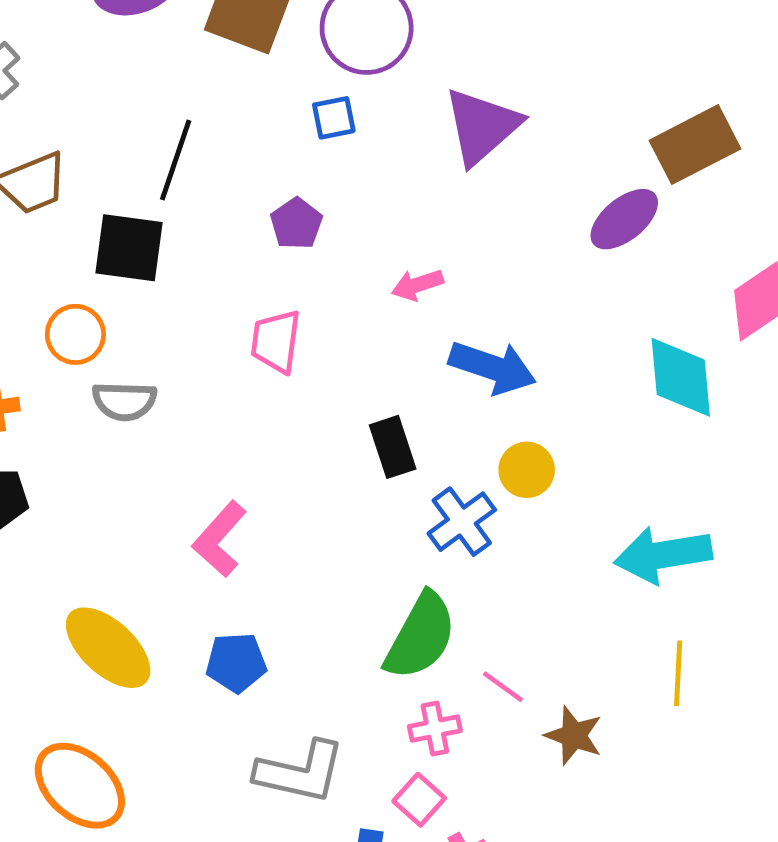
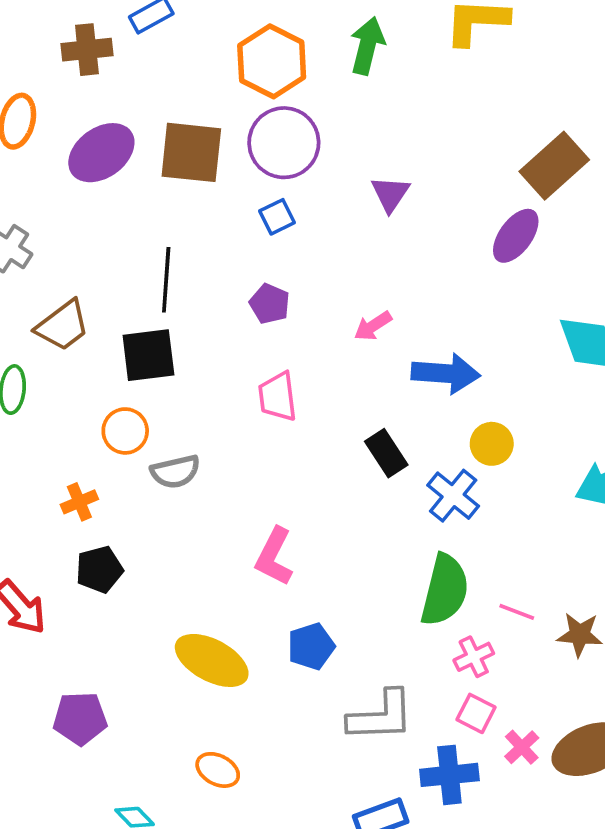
purple triangle: (482, 126) -> (390, 194), size x0.6
orange ellipse: (80, 786) -> (218, 770), size x0.6

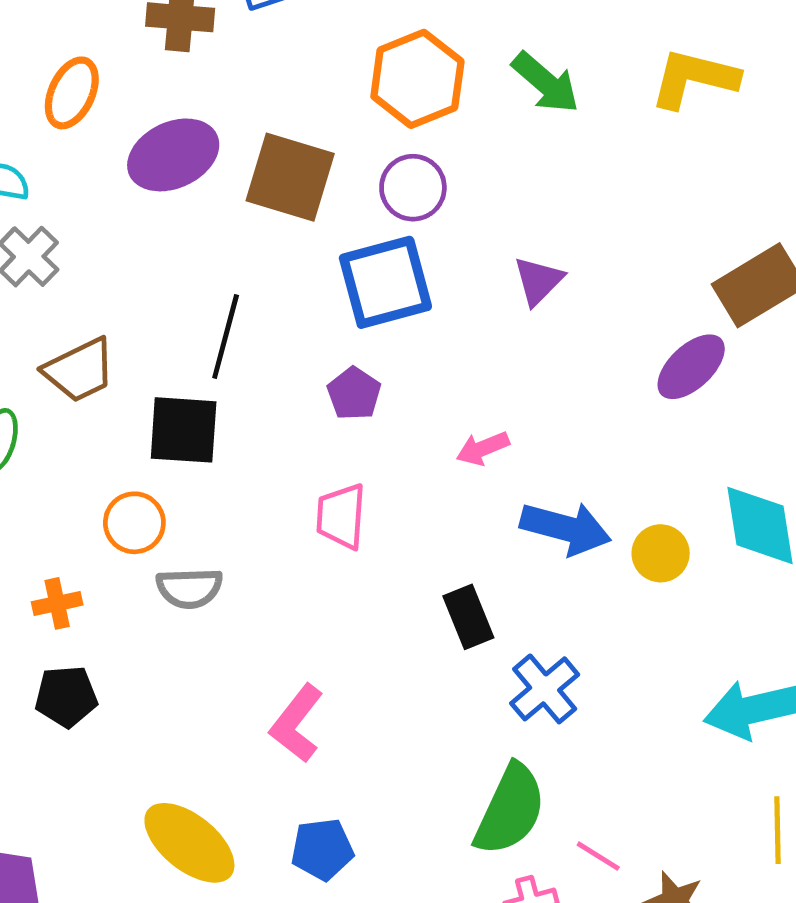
green arrow: (367, 46) -> (546, 83), turned 106
purple circle: (284, 143) -> (413, 188), size x0.7
blue square: (277, 217) -> (385, 282), size x2.0
yellow circle: (492, 444) -> (661, 553), moved

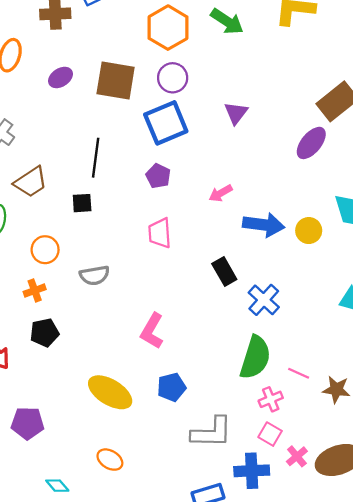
purple ellipse: (173, 155) -> (61, 77), size x0.6
black square: (184, 430) -> (82, 203), size x0.6
orange circle: (134, 523) -> (45, 250), moved

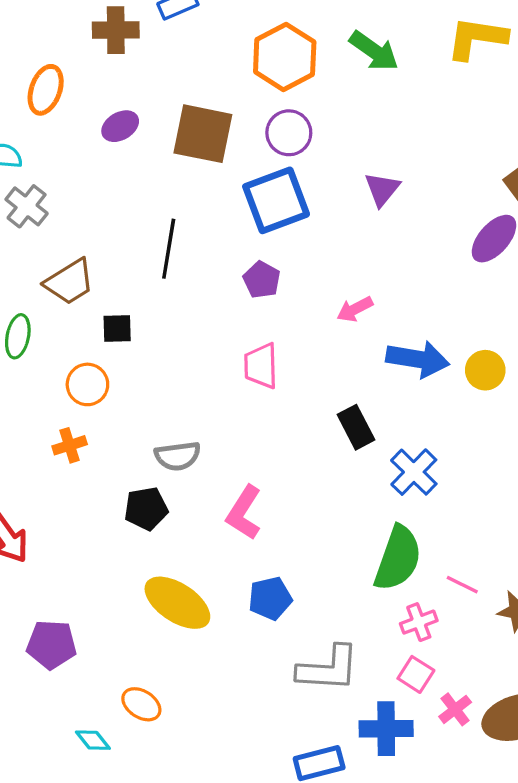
black square: (82, 203) -> (117, 329), moved
gray semicircle: (94, 275) -> (178, 456), moved
black pentagon: (45, 333) -> (146, 509), moved
orange ellipse: (110, 460) -> (141, 704), moved

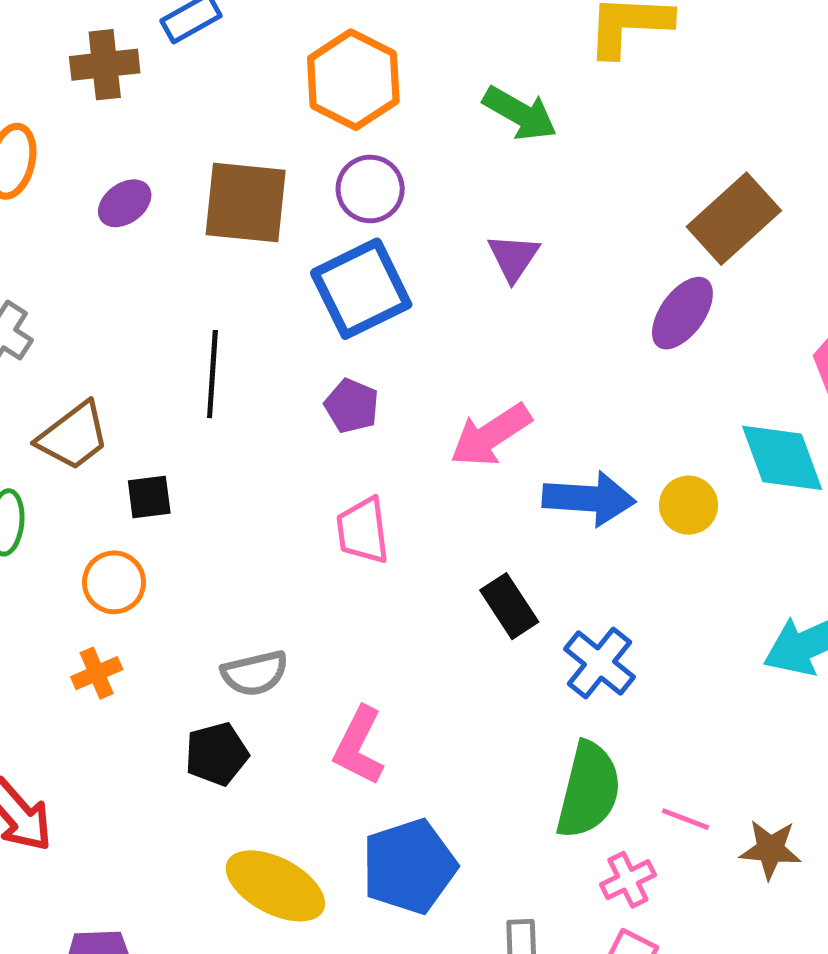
green arrow: (374, 51) -> (520, 113), moved
pink arrow: (355, 309) -> (491, 435), size x1.6
blue pentagon: (270, 598) -> (409, 866), size x1.5

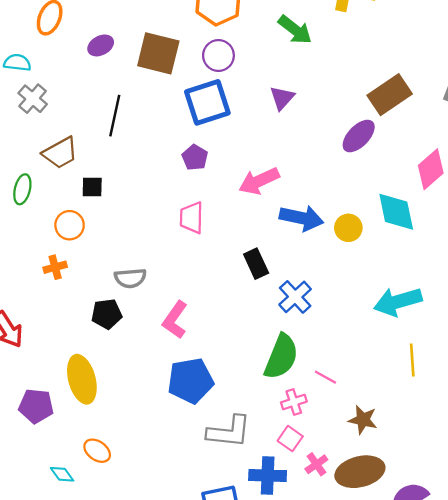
black line: (212, 374) -> (115, 116), moved
brown star: (770, 849) -> (363, 420), moved
yellow ellipse: (275, 886) -> (82, 379), moved, turned 39

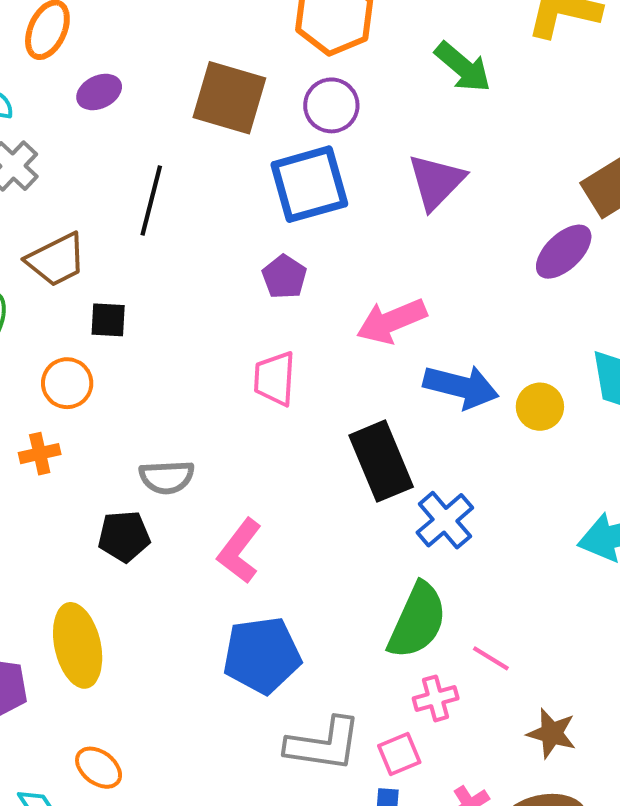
purple ellipse: (101, 45) -> (99, 92), moved
purple triangle: (282, 98) -> (436, 182), size x1.4
black rectangle: (256, 264) -> (381, 461), size x1.5
pink square: (290, 439) -> (399, 754), moved, turned 30

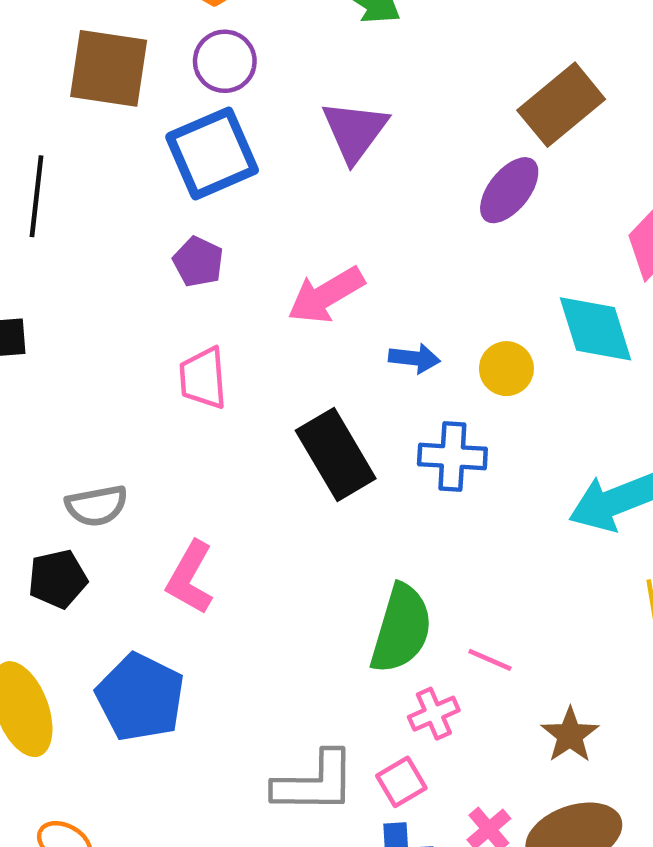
blue arrow: (461, 387) -> (414, 358), size x0.6
blue cross: (445, 520) -> (452, 456), moved, turned -38
blue pentagon: (262, 655) -> (140, 697), moved, turned -30
brown star: (552, 733) -> (570, 735), turned 30

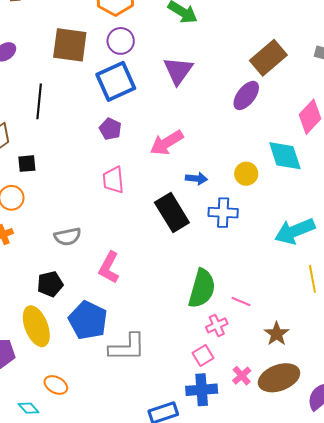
blue arrow: (414, 358) -> (196, 179), moved
black pentagon: (58, 579) -> (50, 284), moved
gray L-shape: (315, 783) -> (127, 347), moved

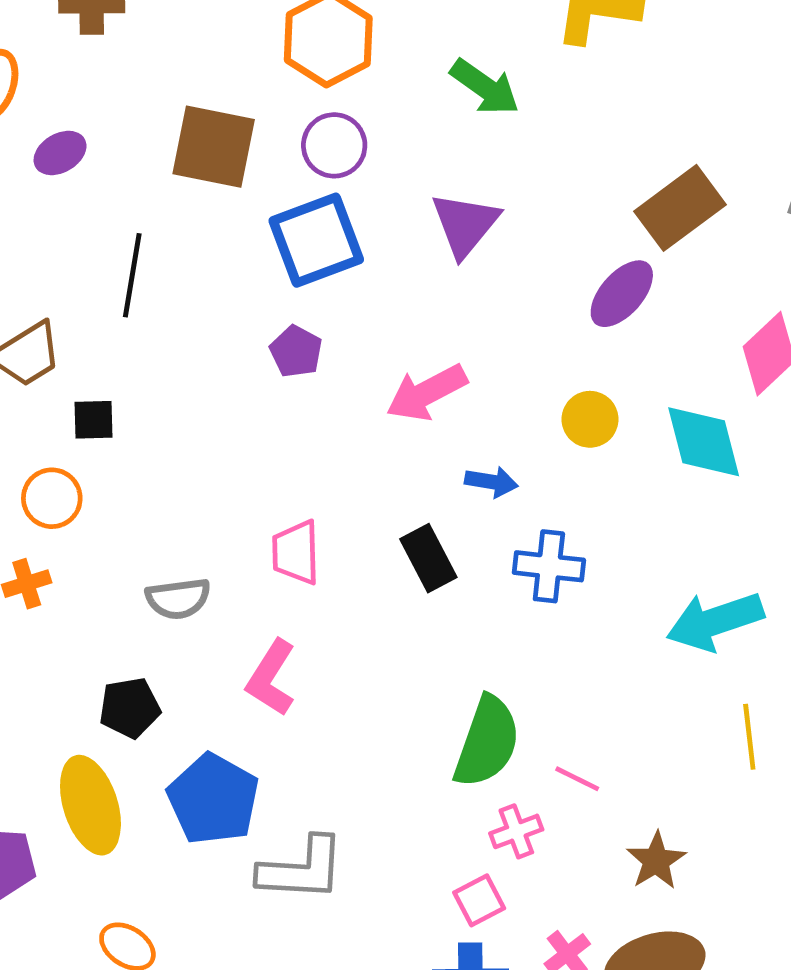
yellow circle: (246, 174) -> (590, 419), moved
pink trapezoid: (113, 180) -> (296, 552), moved
black rectangle: (172, 213) -> (428, 558), size x0.7

